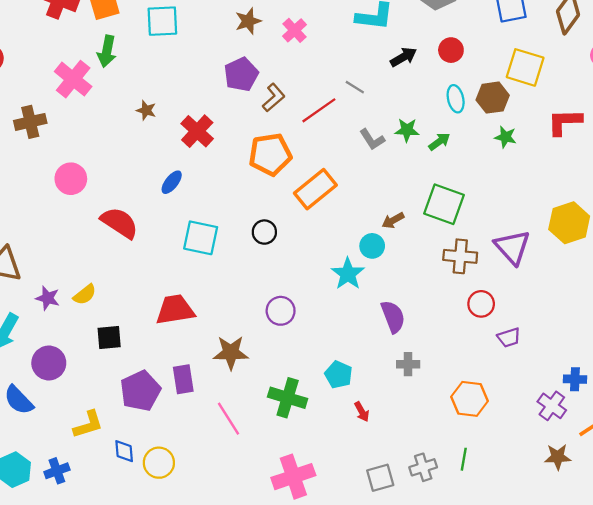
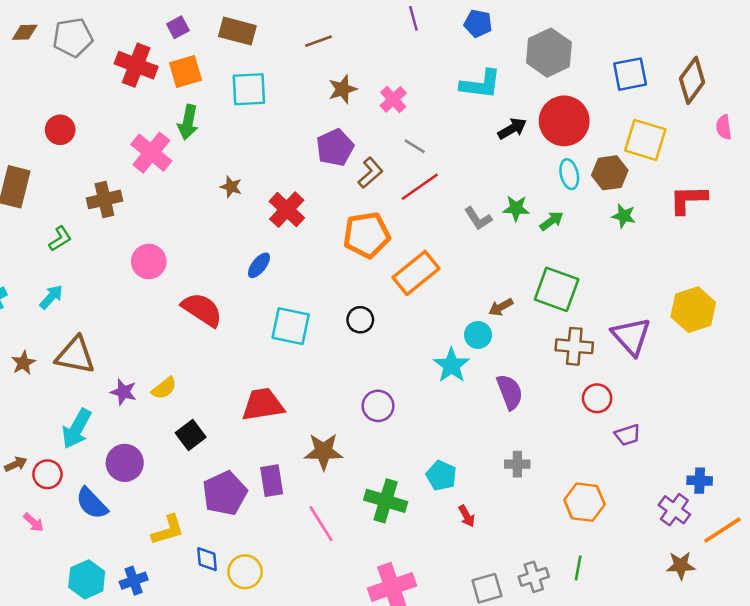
red circle: (451, 50) -> (564, 121), size x1.8
gray line: (355, 87) -> (415, 146), moved
purple semicircle: (393, 317) -> (510, 392), moved
black square: (109, 338) -> (191, 435), turned -32

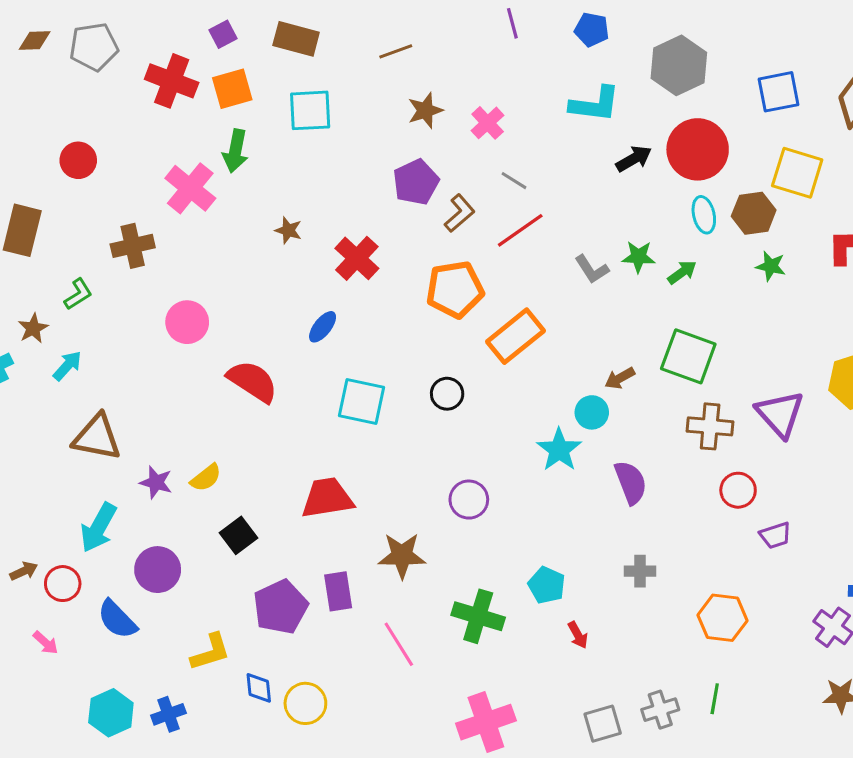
brown star: (23, 363) -> (33, 328), moved

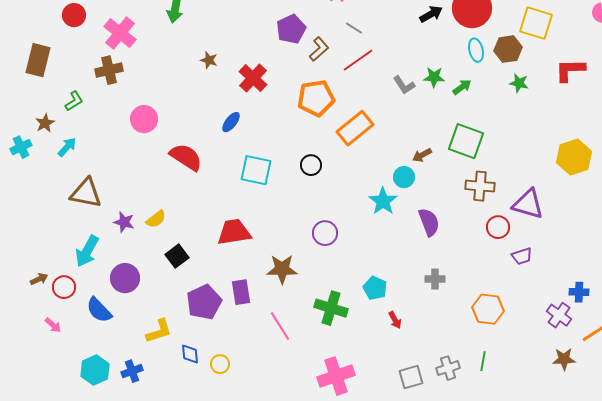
pink cross: (190, 188) -> (120, 33), moved
purple triangle: (780, 414) -> (528, 204), moved, turned -32
yellow circle: (305, 703) -> (220, 364), size x0.7

